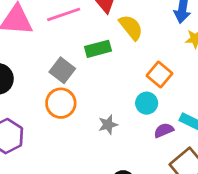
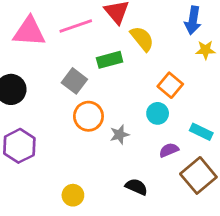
orange circle: (61, 103) -> (88, 116), moved
purple semicircle: (164, 130) -> (169, 150), moved

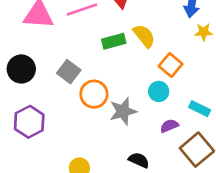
yellow semicircle: (142, 39) -> (144, 36), moved
gray square: (74, 81) -> (69, 72), moved
gray star: (119, 135) -> (123, 111), size x1.5

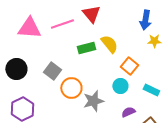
cyan rectangle: (200, 109) -> (151, 90), moved

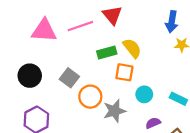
orange square: (129, 66) -> (124, 72), moved, turned -30

